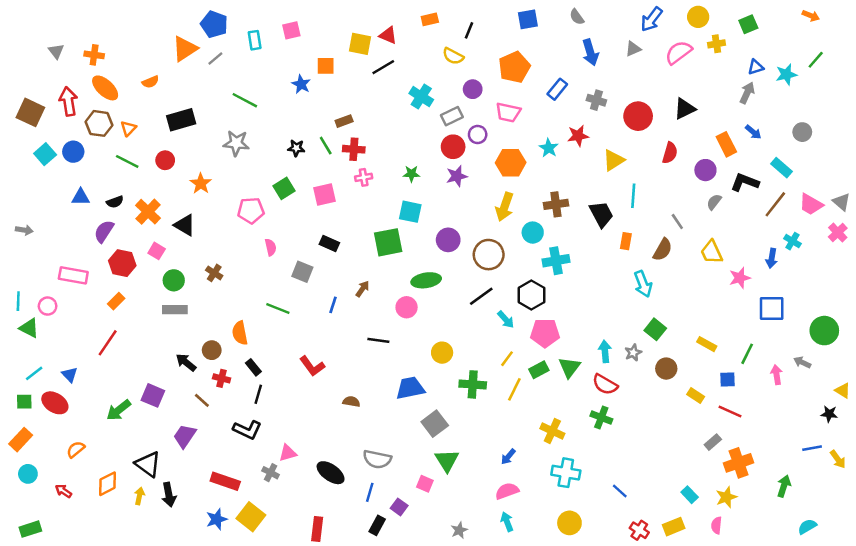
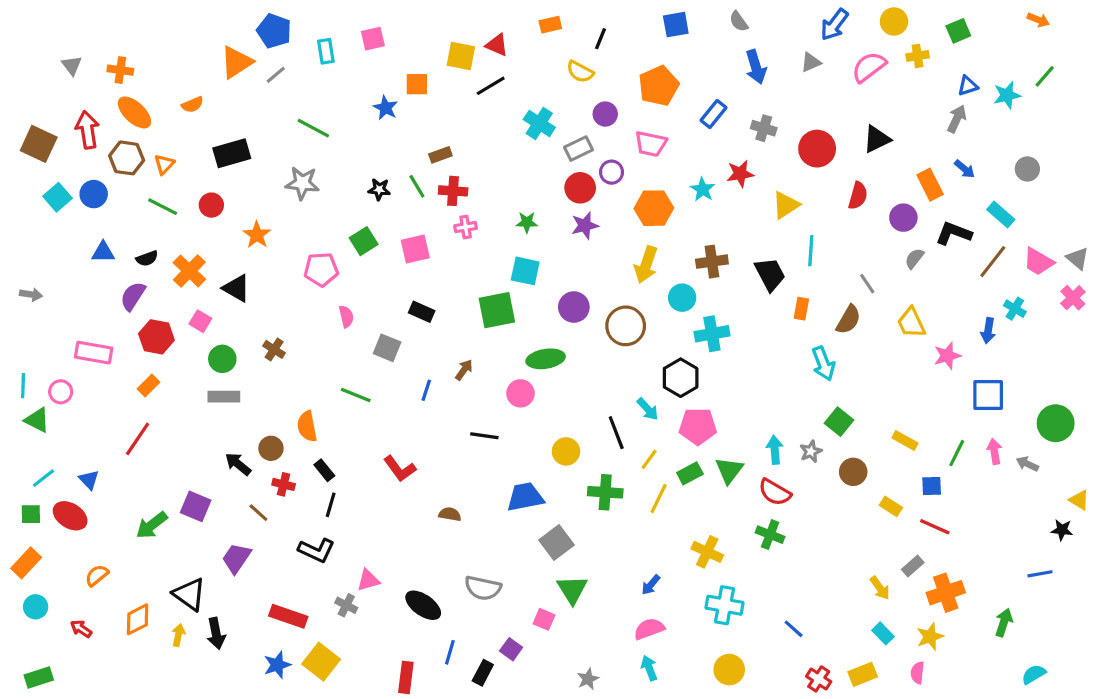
black line: (481, 296) -> (616, 433), moved, turned -75
pink arrow: (777, 375) -> (994, 451), moved
yellow arrow: (838, 459) -> (880, 588), moved
blue line: (370, 492) -> (450, 652), moved

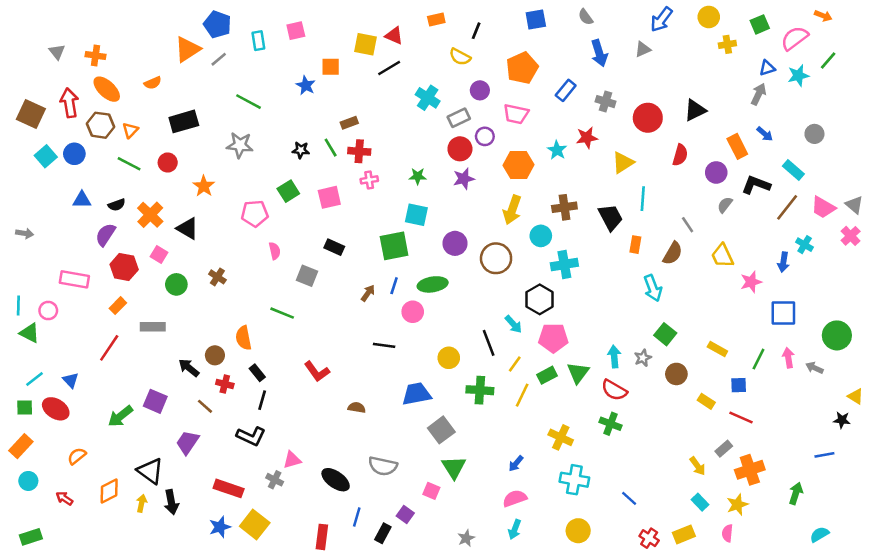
pink semicircle: (869, 67) -> (795, 38), moved
blue line: (426, 390) -> (394, 286), moved
gray rectangle: (224, 397) -> (153, 327), moved
cyan arrow: (649, 668) -> (515, 529), turned -138

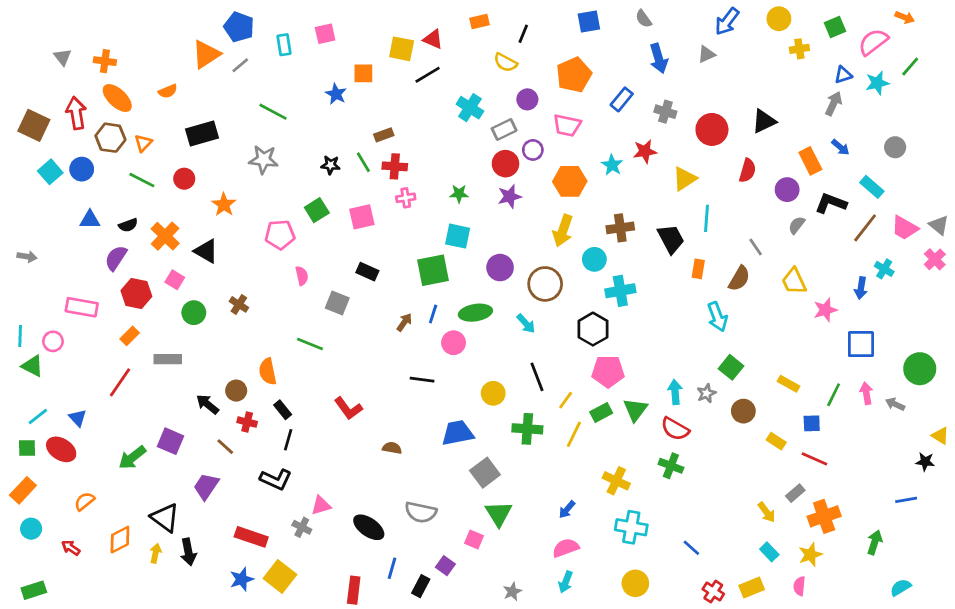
cyan arrow: (513, 324) -> (526, 324), moved

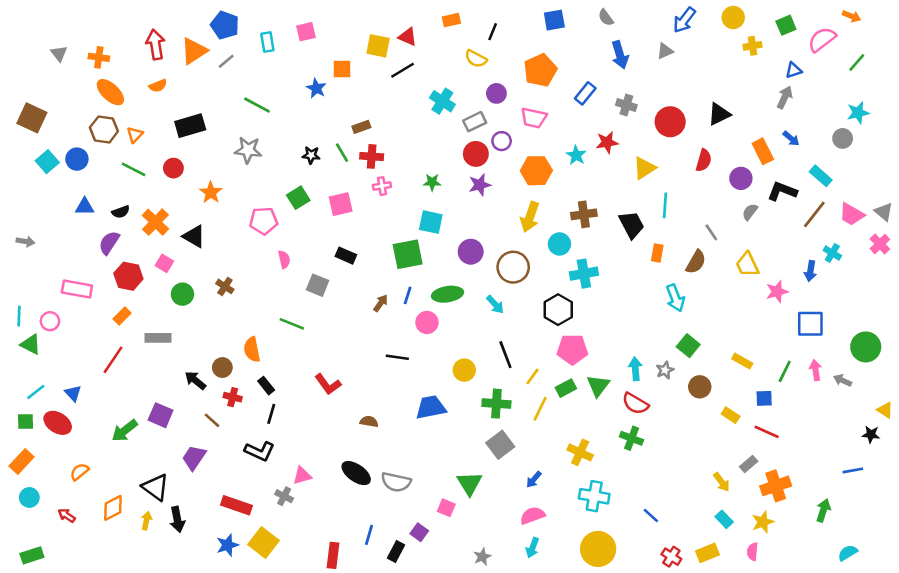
cyan star: (877, 83) -> (858, 113), moved
red arrow: (76, 113) -> (155, 45), moved
gray square: (485, 473) -> (500, 445), moved
black ellipse: (369, 527) -> (356, 473), moved
yellow circle: (635, 583) -> (598, 549), size x1.4

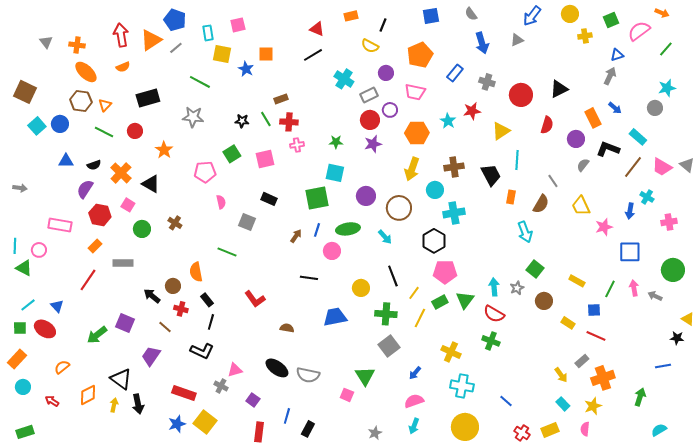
yellow square: (378, 46) -> (222, 54), moved
pink cross: (880, 244) -> (669, 222), moved, turned 35
purple square: (419, 532) -> (253, 400), moved

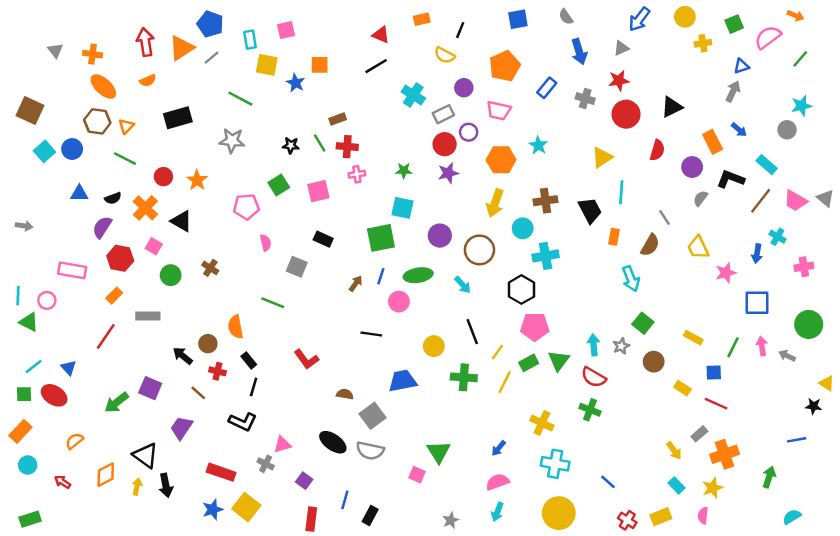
red star: (472, 111) -> (619, 81), moved
red circle: (135, 131) -> (163, 177), moved
gray square: (389, 346) -> (373, 416), moved

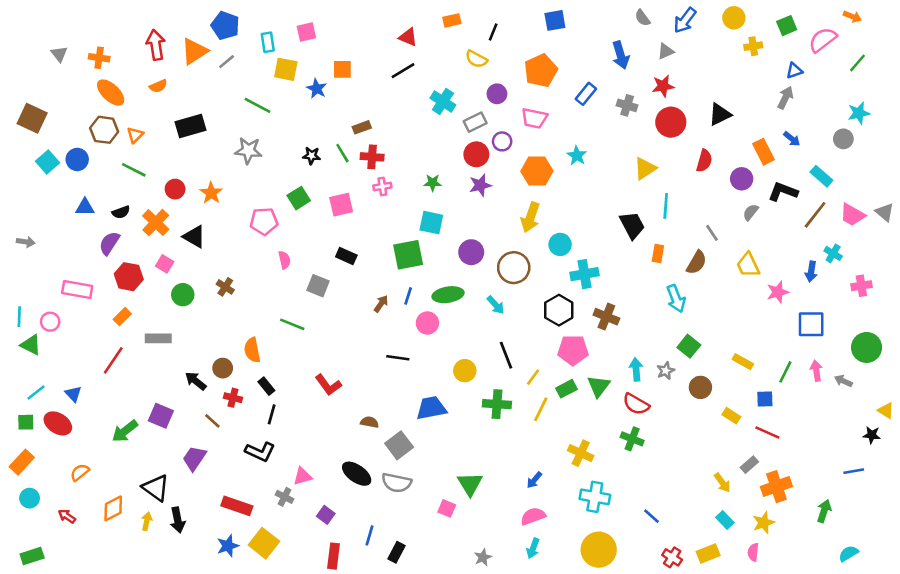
gray semicircle: (566, 17) -> (642, 18), moved
brown cross: (546, 201) -> (606, 317), moved, turned 30

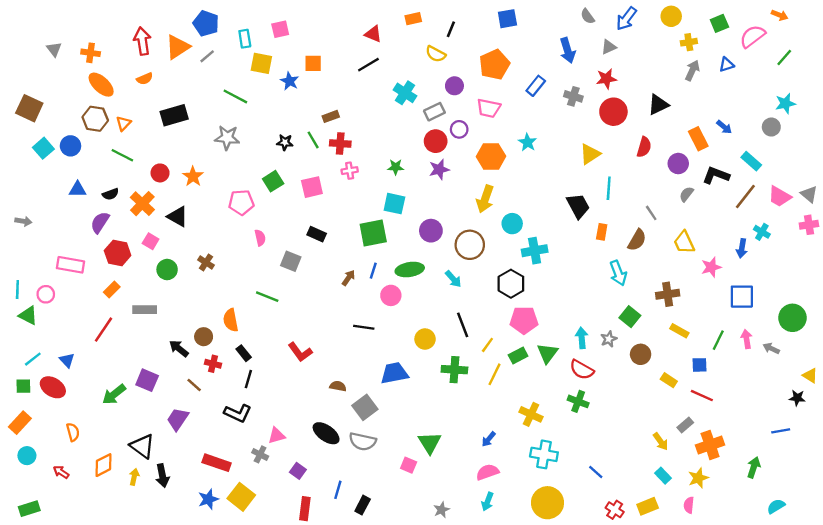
gray arrow: (785, 98) -> (692, 70), moved
pink cross: (861, 286) -> (809, 225), moved
brown cross: (606, 317) -> (668, 294), moved, turned -30
orange semicircle: (80, 472) -> (73, 432), turned 114

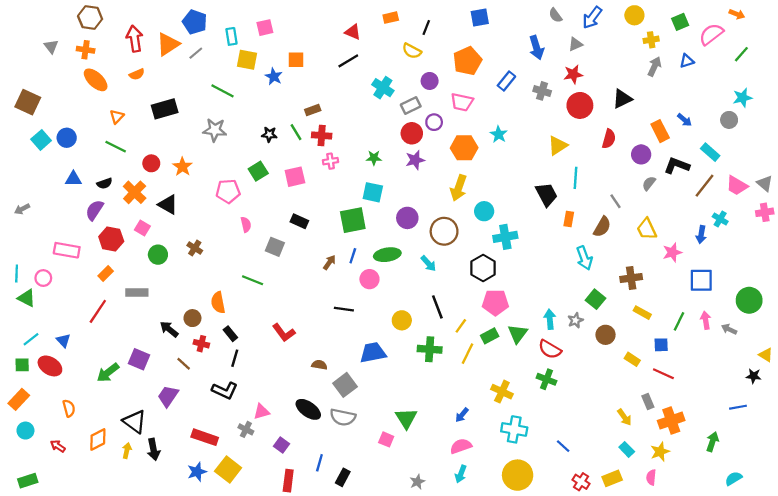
brown hexagon: (95, 119) -> (90, 18), moved
gray arrow: (23, 221) -> (22, 209), turned 144
gray rectangle: (685, 425) -> (648, 402), turned -72

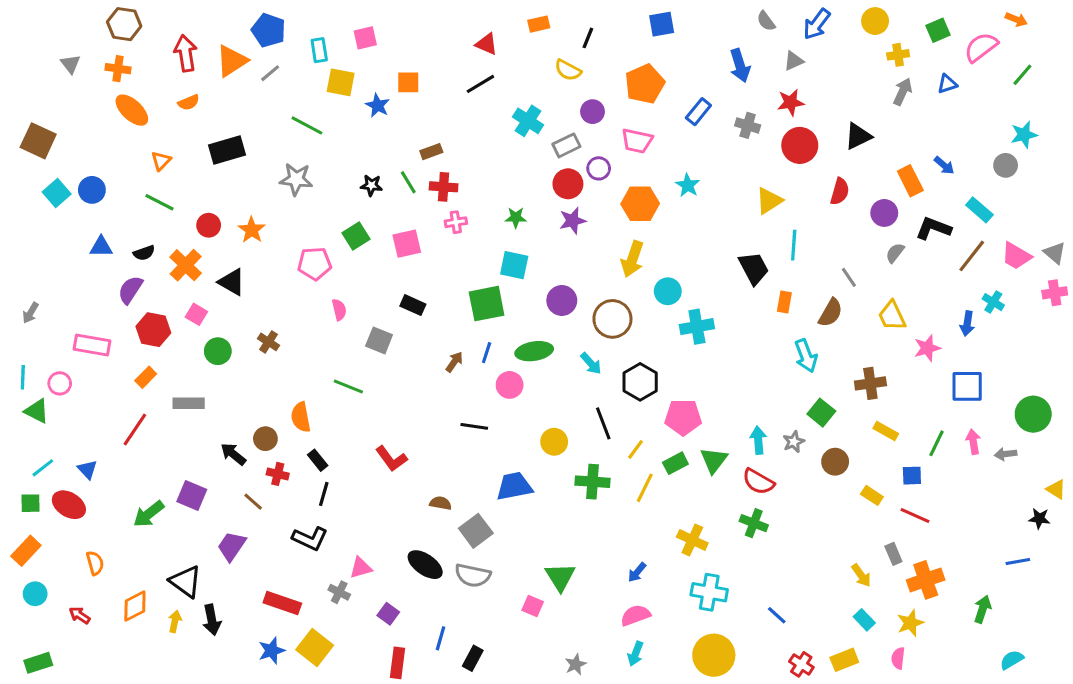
gray arrow: (22, 209) -> (31, 313), moved, turned -32
black hexagon: (483, 268) -> (640, 382), moved
gray arrow: (729, 329) -> (1006, 454), turned -32

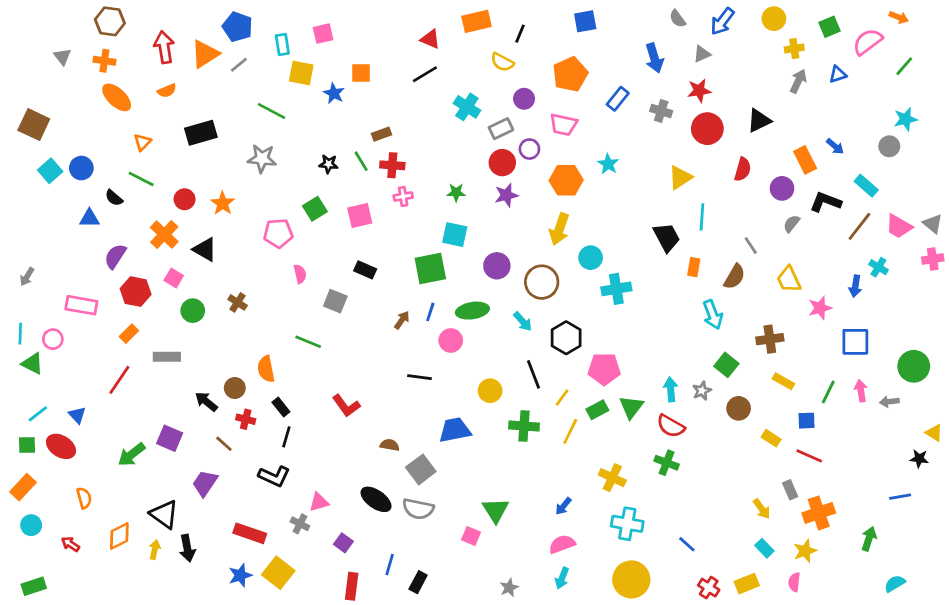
orange rectangle: (539, 24) -> (476, 21), size x1.5
black semicircle: (144, 253) -> (114, 198), moved, turned 60

